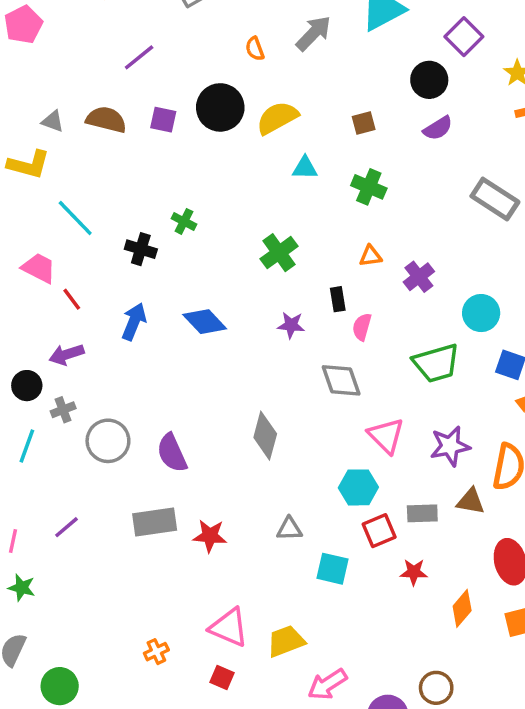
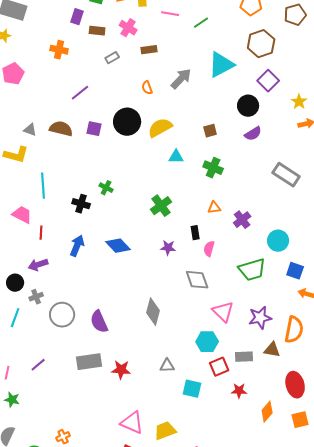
cyan line: (75, 218) -> (43, 186), turned 40
red line: (72, 299) -> (41, 233), turned 40
orange cross: (156, 652) -> (63, 437), moved

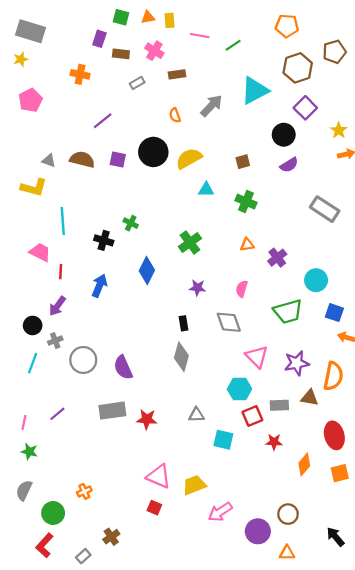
brown pentagon: (295, 15) -> (334, 52), moved
black rectangle: (195, 233) -> (183, 323), moved
blue diamond: (118, 246) -> (147, 271), moved, turned 70
purple arrow: (38, 265) -> (57, 306), turned -36

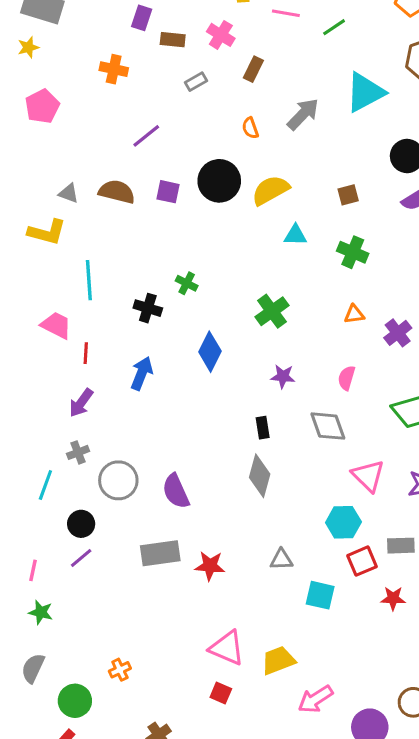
brown rectangle: (177, 74) -> (253, 69), turned -56
black circle: (33, 325) -> (81, 524), moved

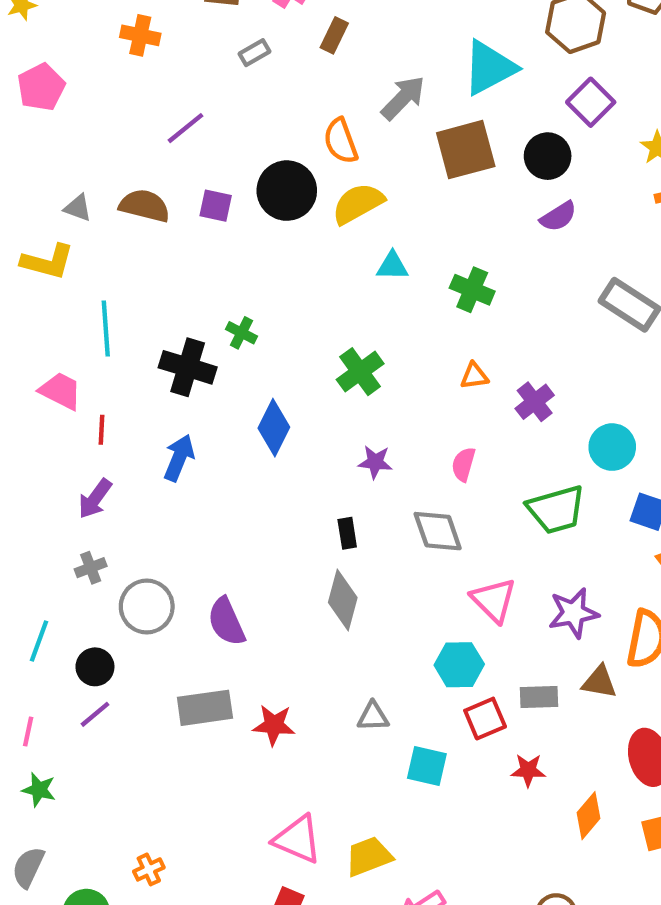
orange semicircle: (250, 128) -> (341, 141), moved, size x1.5
brown square: (348, 195) -> (466, 150), moved, size x2.0
black cross: (148, 308) -> (188, 367), size x1.4
cyan line: (45, 485) -> (39, 641), moved

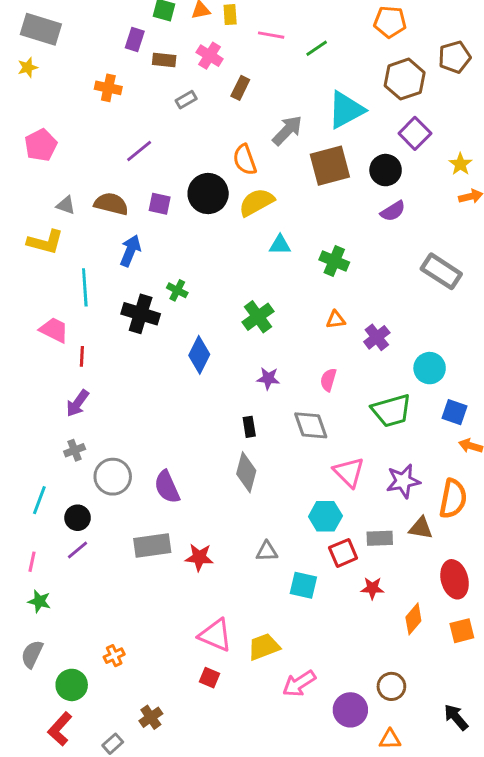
pink pentagon: (41, 87) -> (41, 145), moved
blue arrow: (179, 458) -> (130, 251), moved

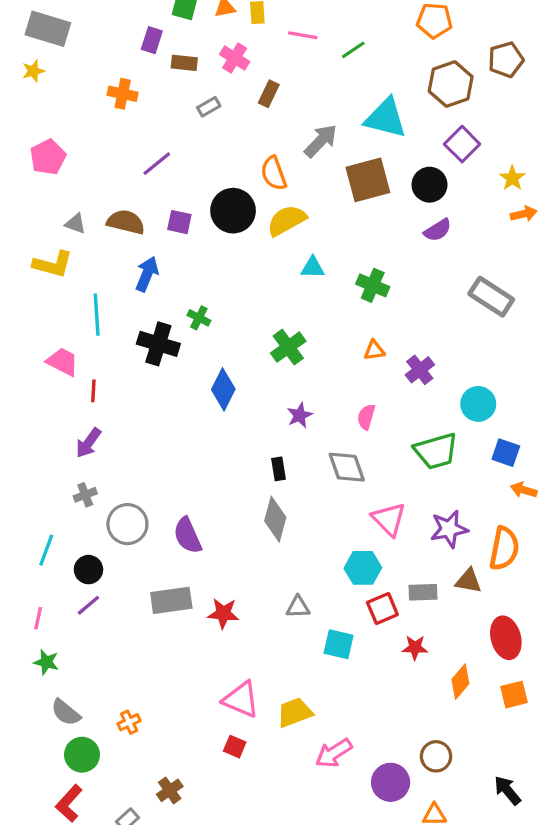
cyan triangle: (346, 110) -> (386, 118), turned 42
purple star: (268, 378) -> (300, 415), turned -30
gray semicircle: (32, 654) -> (66, 712), moved, turned -76

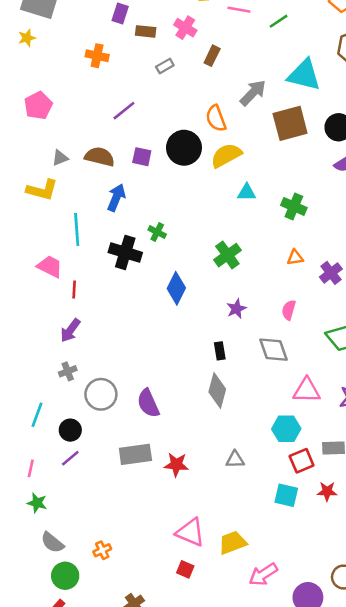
gray triangle: (75, 224) -> (60, 158), turned -42
pink triangle: (389, 519) -> (307, 390), turned -44
cyan square: (339, 644) -> (286, 495), moved

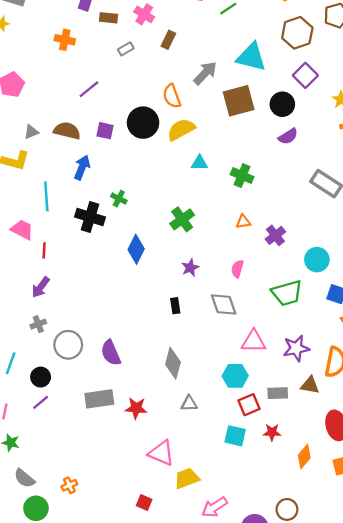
gray diamond: (217, 390) -> (173, 363), moved
pink triangle: (190, 532) -> (161, 453), moved

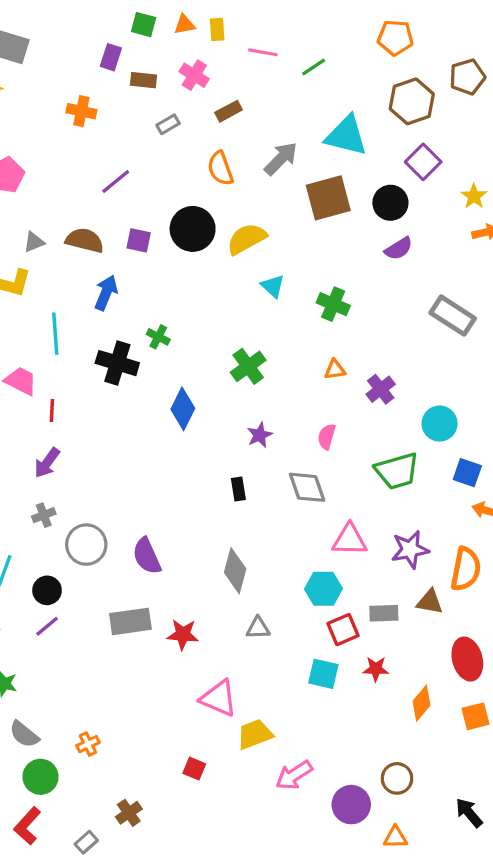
brown rectangle: (168, 40) -> (229, 111), turned 36
orange semicircle: (172, 96) -> (220, 168), moved
cyan triangle: (199, 163) -> (273, 286), turned 42

